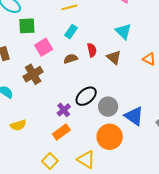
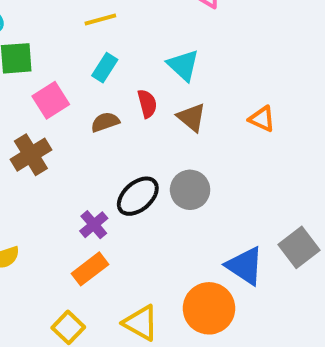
cyan triangle: (123, 31) -> (183, 65), moved
gray circle: (108, 107) -> (190, 190), moved
blue triangle: (134, 116) -> (245, 266), moved
orange circle: (110, 137) -> (209, 308), moved

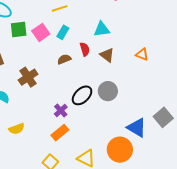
cyan triangle: (183, 65) -> (102, 29), turned -48
pink square: (51, 100) -> (41, 32), moved

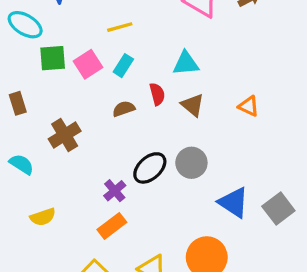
blue triangle: (137, 128) -> (234, 202), moved

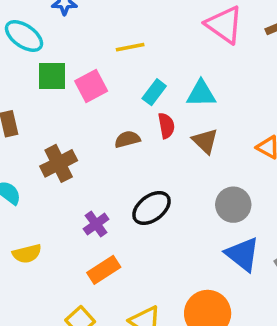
cyan rectangle: (123, 66) -> (154, 92), moved
gray circle: (191, 163) -> (233, 205), moved
purple cross: (115, 191) -> (96, 224), moved

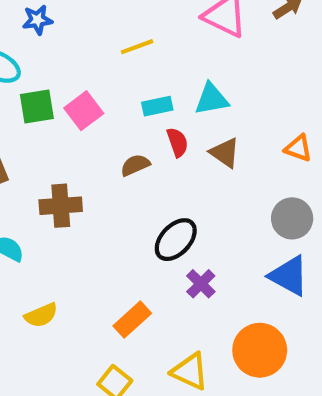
yellow line: (130, 47) -> (137, 47), moved
cyan rectangle: (154, 92) -> (157, 106), turned 50
brown cross: (59, 163) -> (61, 206), turned 32
gray circle: (233, 205) -> (292, 218), moved
purple cross: (96, 224) -> (201, 284), moved

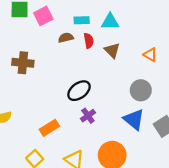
brown semicircle: (135, 165) -> (66, 38), moved

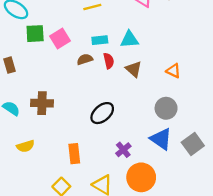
brown cross: (23, 63) -> (42, 103), moved
purple cross: (88, 116) -> (123, 150), moved
orange rectangle: (49, 128) -> (74, 154), turned -60

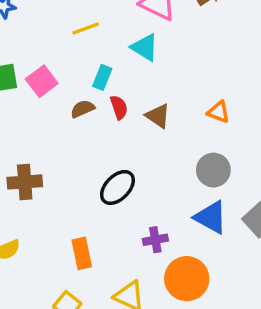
cyan triangle: (129, 39) -> (145, 47), moved, turned 42
cyan rectangle: (100, 40) -> (102, 77), turned -56
purple cross: (123, 150) -> (155, 240), turned 35

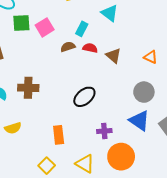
red semicircle: (119, 107) -> (90, 48), turned -64

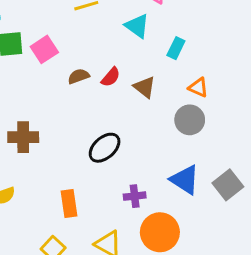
cyan rectangle: (82, 29) -> (176, 48), moved
red semicircle: (90, 48) -> (111, 77), turned 120
gray circle: (144, 92) -> (190, 120), moved

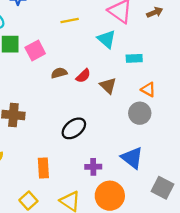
cyan rectangle: (176, 48) -> (134, 58), turned 56
gray square: (228, 185) -> (162, 188), moved, turned -30

